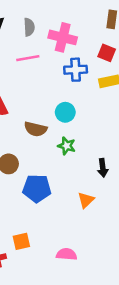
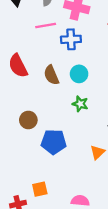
blue cross: (76, 70) -> (71, 39), moved
brown semicircle: (36, 129) -> (51, 75), moved, turned 54

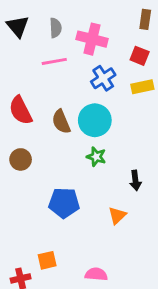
blue cross: (71, 39) -> (103, 78), moved, turned -30
cyan circle: (79, 74) -> (95, 120), size x1.5
brown circle: (28, 120) -> (21, 159), moved

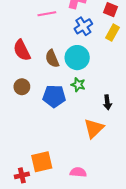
yellow rectangle: (142, 87) -> (113, 33), turned -49
blue pentagon: (64, 203) -> (54, 96), moved
orange triangle: (117, 215) -> (94, 128), size x1.5
orange square: (47, 260) -> (42, 162), size x1.5

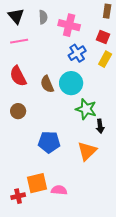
pink line: (47, 14) -> (19, 41), moved
green star: (78, 85) -> (86, 109), moved, size x1.5
blue pentagon: (54, 96) -> (49, 142), moved
pink semicircle: (78, 172) -> (59, 190), moved

